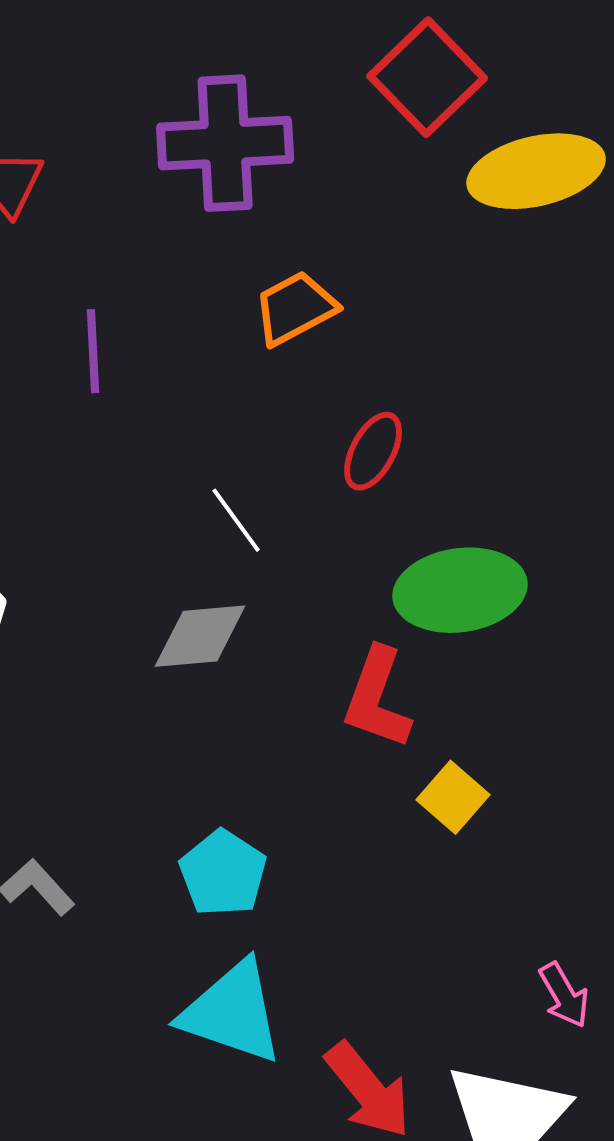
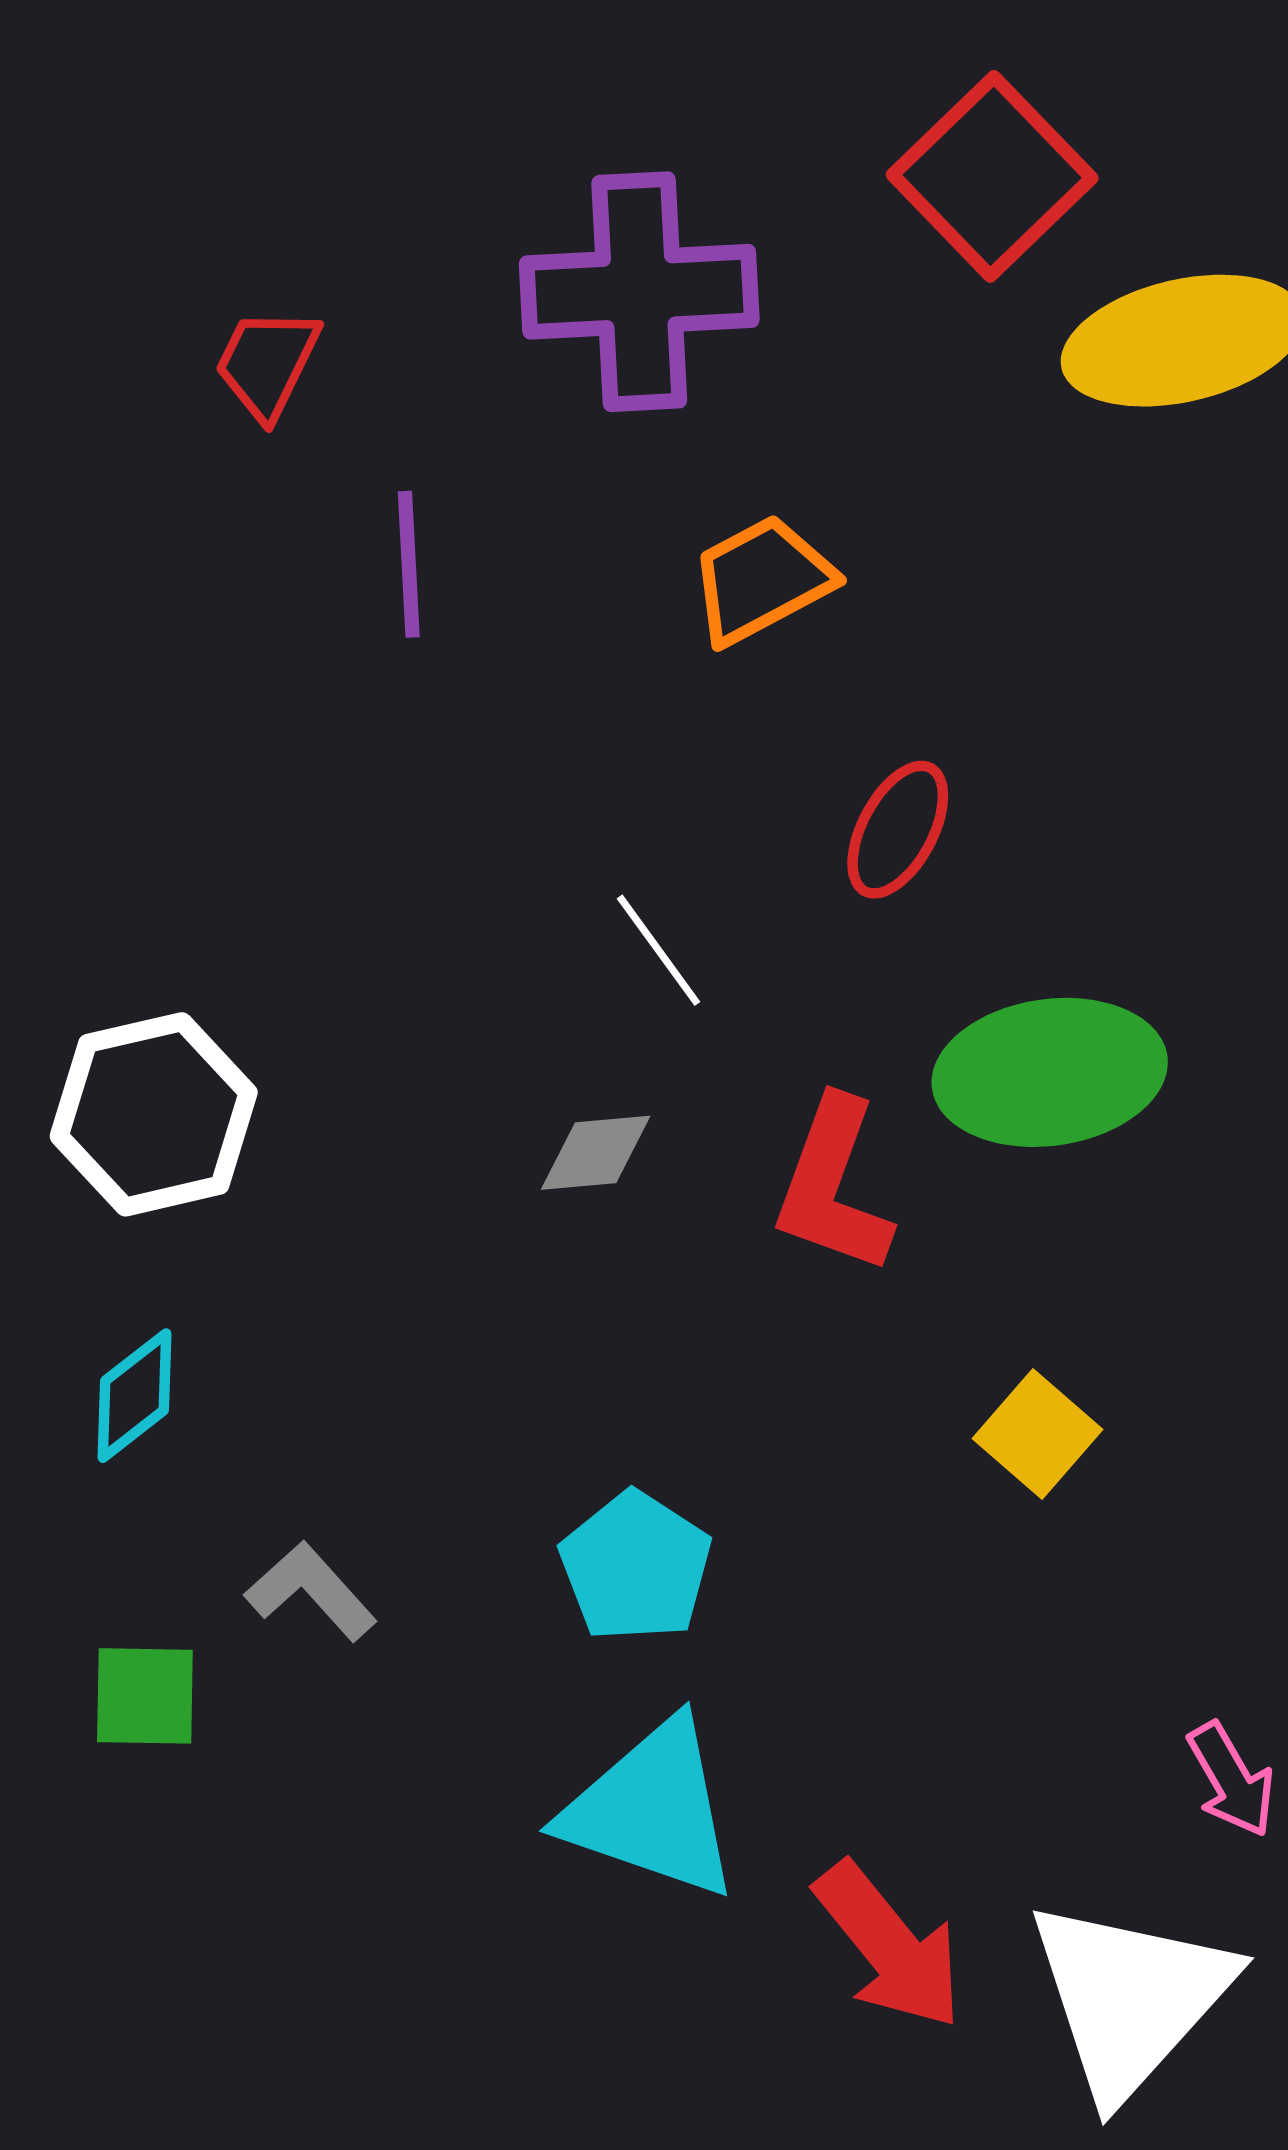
purple line: (93, 351) -> (409, 564), moved
gray diamond: (200, 636) -> (596, 1153), size x0.7
red L-shape: (377, 698) -> (833, 1186), moved

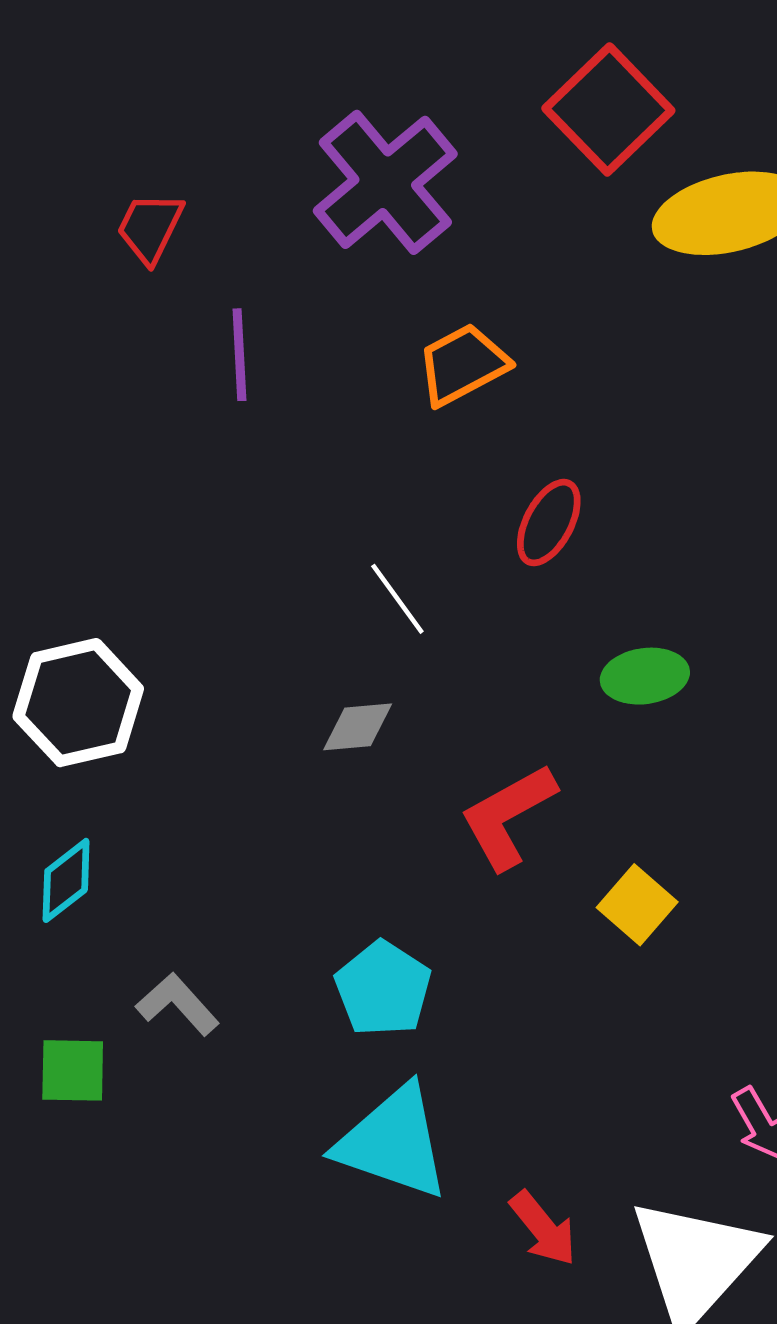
purple cross: (639, 292) -> (385, 182), turned -37
green ellipse: (1050, 1072) -> (645, 676), size x0.6
red L-shape: (833, 1186) -> (508, 816), moved, turned 41
red arrow: (889, 1946) -> (543, 1228), size x0.7

